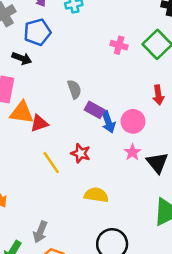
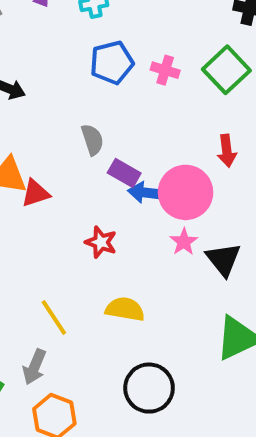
blue pentagon: (37, 32) -> (112, 63), moved
pink circle: (133, 121) -> (186, 192), size x1.4
blue arrow: (108, 122) -> (146, 193), turned 115
yellow line: (51, 163) -> (54, 317), moved

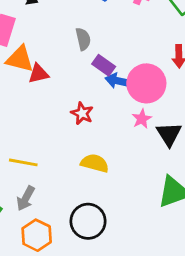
yellow line: (54, 317) -> (23, 162), moved, turned -52
black circle: (149, 388) -> (88, 221), moved

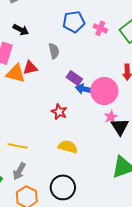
gray semicircle: (83, 39) -> (54, 51), moved
red triangle: (38, 74) -> (30, 68), moved
pink star: (142, 119) -> (111, 117), moved

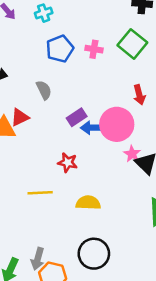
purple rectangle: (74, 78) -> (77, 117), turned -56
yellow line: (18, 146) -> (40, 193), moved
gray arrow: (19, 171) -> (38, 259), moved

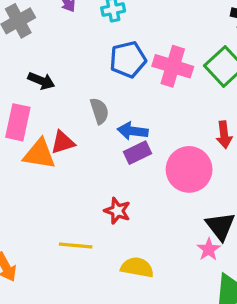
pink cross: (94, 49) -> (173, 66), size x1.6
blue arrow: (92, 128) -> (133, 131), moved
pink star: (132, 154) -> (209, 249), moved

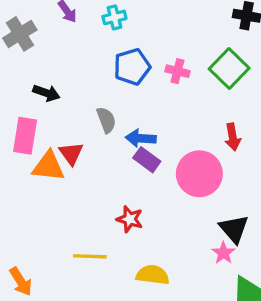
pink cross: (173, 66) -> (177, 71), size x0.6
red triangle: (63, 142) -> (71, 154), turned -45
purple rectangle: (138, 153) -> (147, 160), turned 65

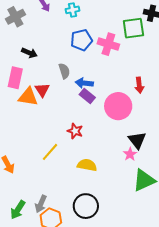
green square: (229, 69) -> (133, 28), moved, turned 35
pink cross: (177, 71) -> (108, 44), size x1.5
yellow line: (90, 256) -> (50, 152), turned -54

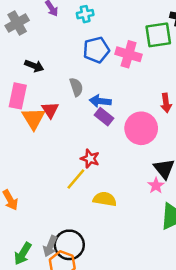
orange triangle: (28, 97) -> (34, 118), turned 50
yellow line: (50, 152) -> (76, 179), moved
black circle: (86, 206) -> (69, 245), moved

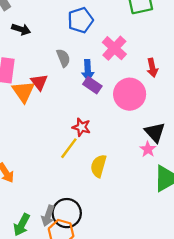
pink cross: (129, 54) -> (114, 48), moved, turned 30
black arrow: (34, 66) -> (21, 29), moved
blue arrow: (100, 101) -> (88, 70), turned -96
yellow semicircle: (105, 199) -> (98, 166), turned -80

